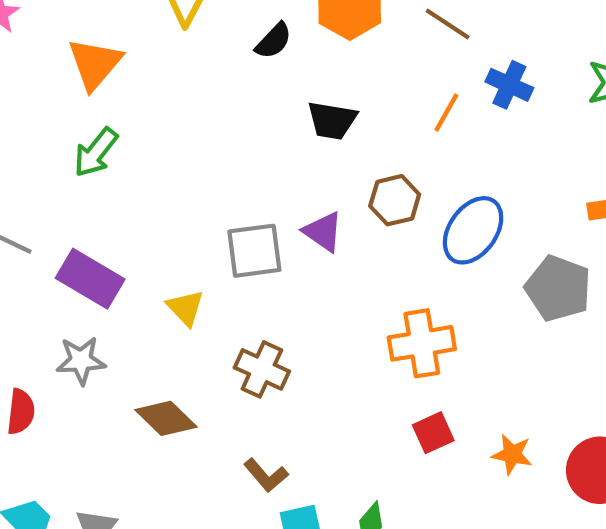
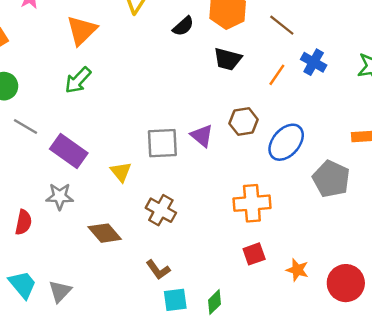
black trapezoid: (332, 120) -> (228, 59), moved

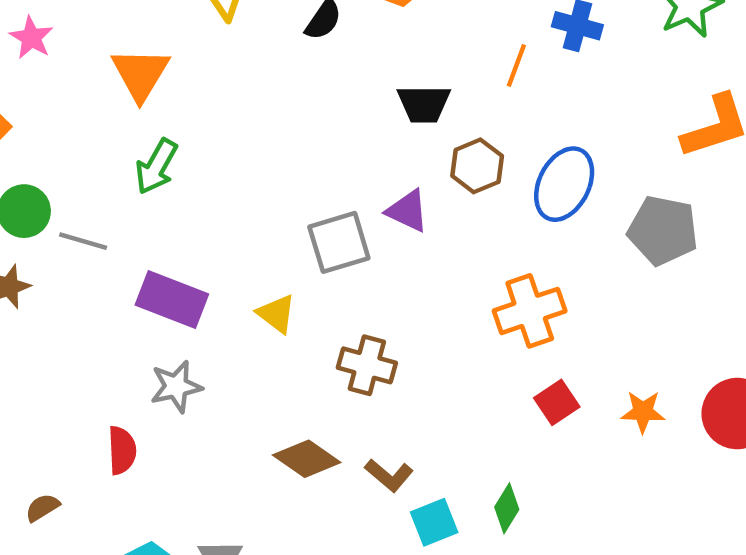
black trapezoid: (228, 59) -> (424, 104), moved
gray line: (26, 127) -> (83, 241), moved
brown diamond: (105, 233) -> (307, 459), moved

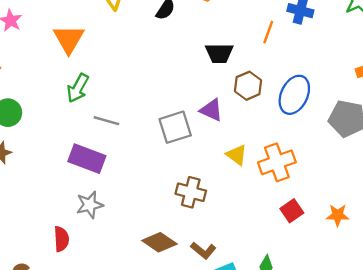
gray line: (83, 241) -> (106, 121), moved
yellow triangle: (276, 314) -> (237, 155), moved

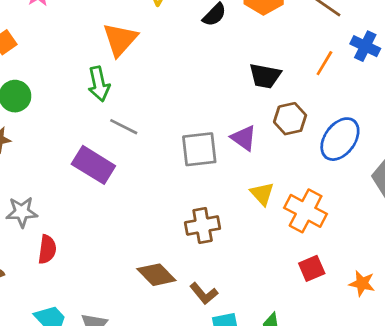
orange triangle: (69, 39) -> (120, 40), moved
green arrow: (78, 88) -> (99, 84), turned -52
orange cross: (277, 162) -> (306, 211), turned 36
brown cross: (191, 192) -> (203, 226), turned -36
gray star: (90, 205) -> (22, 212), moved

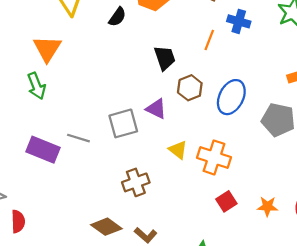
black trapezoid: (265, 76) -> (165, 58), turned -110
gray line: (124, 127) -> (78, 138), moved

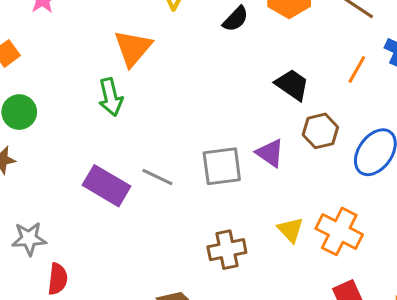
black trapezoid: (165, 58) -> (292, 85), turned -45
yellow triangle: (178, 150) -> (290, 230), moved

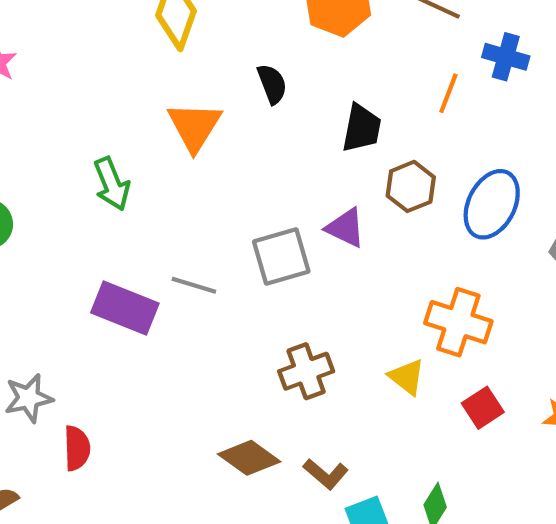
black semicircle: (236, 19) -> (272, 84), moved, turned -56
orange triangle: (133, 48) -> (194, 126), moved
black trapezoid: (292, 85) -> (362, 128), turned 75
yellow triangle: (290, 230) -> (407, 377), moved

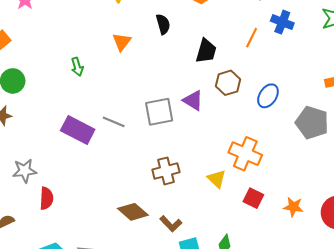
orange triangle: (194, 126) -> (122, 42), size x0.7
green arrow: (112, 184) -> (77, 67), size x0.7
blue ellipse: (492, 204) -> (268, 96), size x0.7
red square: (483, 408) -> (253, 198), turned -36

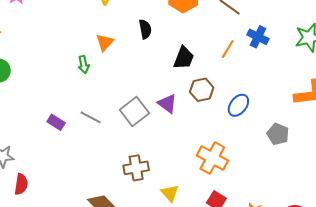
green arrow: (77, 67) -> (84, 65), moved
gray square: (159, 112) -> (134, 112), turned -32
gray pentagon: (312, 123) -> (278, 134), size x0.7
purple rectangle: (78, 130) -> (56, 122), size x0.6
yellow triangle: (217, 179) -> (170, 193), moved

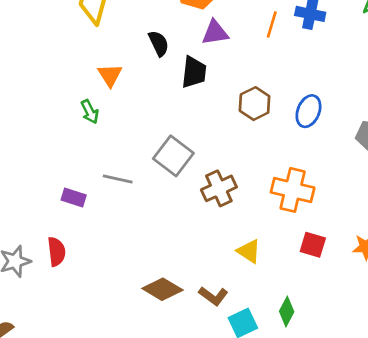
orange line: (228, 49) -> (272, 24), moved
black trapezoid: (184, 58) -> (194, 72), moved
purple triangle: (167, 104) -> (215, 33), moved, turned -30
brown cross: (136, 168) -> (219, 188), moved
red semicircle: (21, 184) -> (56, 252), moved

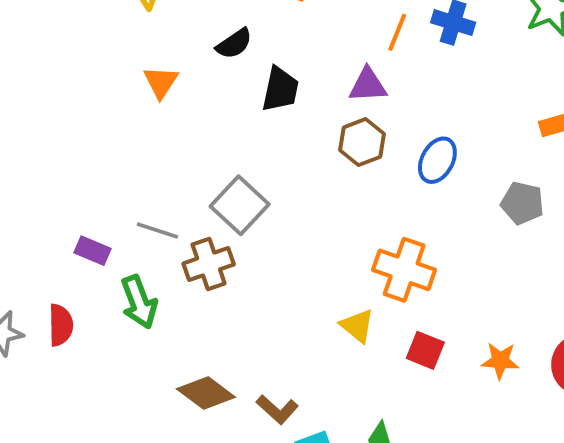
purple triangle: (215, 33) -> (368, 85), moved
black semicircle: (159, 43) -> (234, 44), turned 76
green arrow: (90, 112) -> (139, 302), moved, size x1.5
brown cross: (219, 188) -> (209, 264), moved
yellow triangle: (249, 251) -> (357, 326), moved

